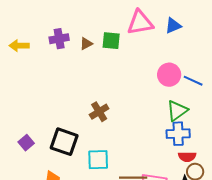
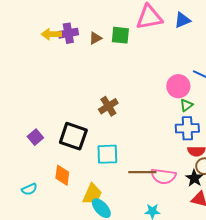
yellow arrow: (19, 46) -> (51, 34), moved
pink circle: (169, 75) -> (178, 86), moved
green triangle: (177, 111) -> (186, 105), size x0.6

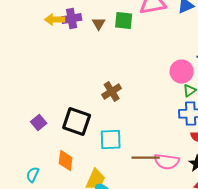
brown triangle: (95, 38) -> (99, 24), turned -32
cyan semicircle: (29, 189) -> (33, 175), turned 140

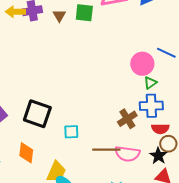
brown cross: (112, 92) -> (127, 119), moved
cyan square: (111, 140) -> (71, 132), size x0.7

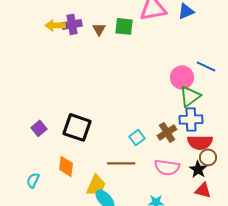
green triangle: (150, 83) -> (190, 96), size x1.6
red semicircle: (160, 129) -> (200, 142), size x1.4
cyan square: (71, 132) -> (137, 137), moved, turned -35
brown line: (106, 150) -> (121, 163), moved

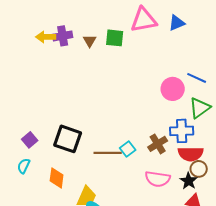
green triangle: (190, 96) -> (200, 108), moved
brown line: (121, 163) -> (108, 153), moved
cyan semicircle: (33, 180) -> (24, 166), moved

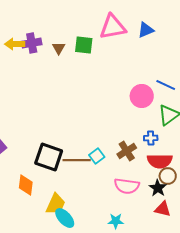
blue cross: (182, 131) -> (151, 138), size x0.6
black square: (68, 139) -> (49, 157), moved

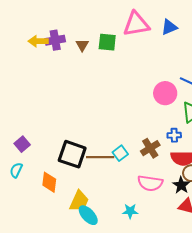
cyan star: (116, 221) -> (130, 211), moved

